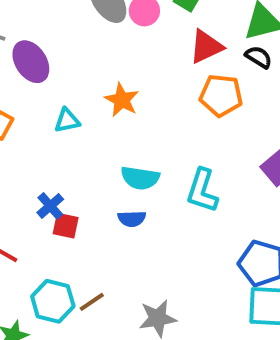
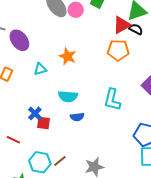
red triangle: (206, 47) -> (122, 25), moved
cyan semicircle: (140, 178) -> (68, 96), moved

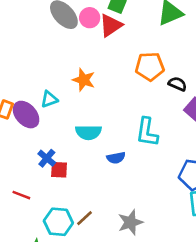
red triangle: (122, 25) -> (111, 25), moved
black semicircle: (136, 29) -> (177, 84), moved
purple ellipse: (19, 40) -> (26, 115), moved
blue semicircle: (77, 117) -> (116, 158), moved

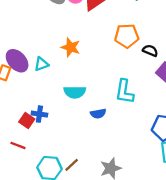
purple ellipse: (26, 115) -> (17, 61), moved
blue cross: (47, 158) -> (39, 114), turned -32
red square: (59, 170) -> (27, 120), moved, turned 32

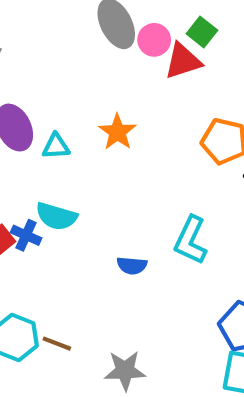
cyan semicircle: (75, 92) -> (56, 216), moved
brown line: (72, 165) -> (57, 344), turned 48

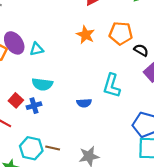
orange star: (117, 132) -> (86, 35), moved
blue cross: (26, 235) -> (34, 106), moved, turned -32

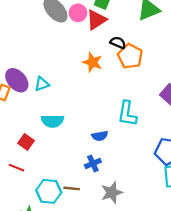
orange pentagon: (121, 33) -> (130, 56), turned 30
black semicircle: (141, 50) -> (118, 43), moved
blue cross: (34, 106) -> (93, 164), moved

